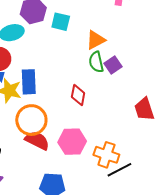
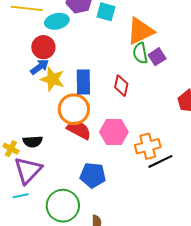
orange triangle: (96, 40) -> (140, 31), size x1.4
blue rectangle: (29, 82) -> (83, 82), moved
orange cross: (106, 155) -> (148, 146), turned -35

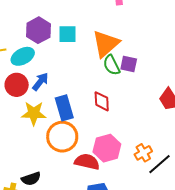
purple square: (157, 57) -> (129, 64), turned -30
blue arrow: (40, 67) -> (40, 82), moved
red semicircle: (79, 130) -> (87, 162), moved
orange cross: (148, 146) -> (143, 153), size x0.7

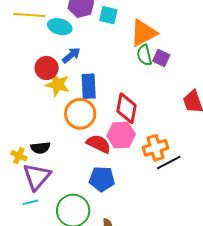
cyan ellipse: (23, 56) -> (60, 27), turned 30
red circle: (17, 85) -> (47, 68), moved
red diamond: (102, 101) -> (127, 108), moved, size x1.4
orange cross: (143, 153) -> (155, 148), size x1.4

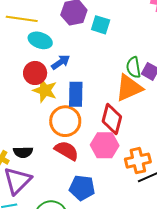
cyan ellipse: (60, 27) -> (40, 40), moved
orange triangle: (143, 33) -> (129, 88), moved
red semicircle: (99, 144) -> (67, 151), moved

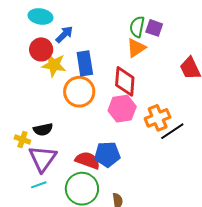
green semicircle: (134, 67) -> (137, 27), turned 30
orange triangle: (129, 88) -> (136, 48), size x0.7
red semicircle: (67, 151) -> (88, 160), moved

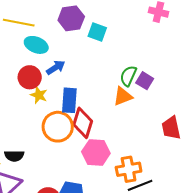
yellow star: (54, 65) -> (39, 95), size x0.7
red diamond: (125, 81) -> (83, 123), moved

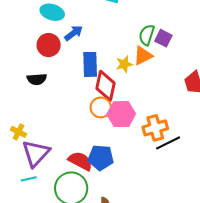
yellow star: (39, 95) -> (124, 64), moved, turned -30
orange circle: (58, 127) -> (101, 107), moved, size x0.7
black semicircle: (14, 156) -> (37, 79), moved

